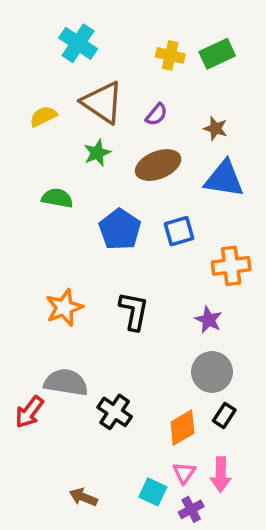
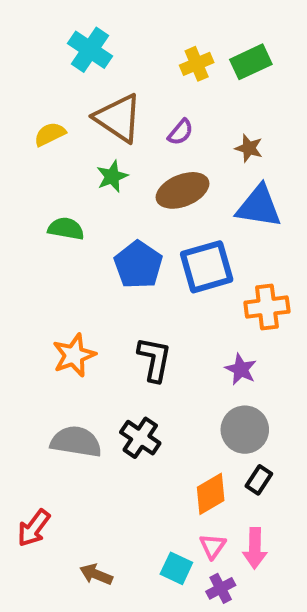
yellow cross: (170, 55) -> (197, 64), turned -36
blue square: (179, 231) -> (207, 267), size x1.5
red arrow: (29, 412) -> (34, 528), moved
black cross: (115, 412) -> (140, 438), moved

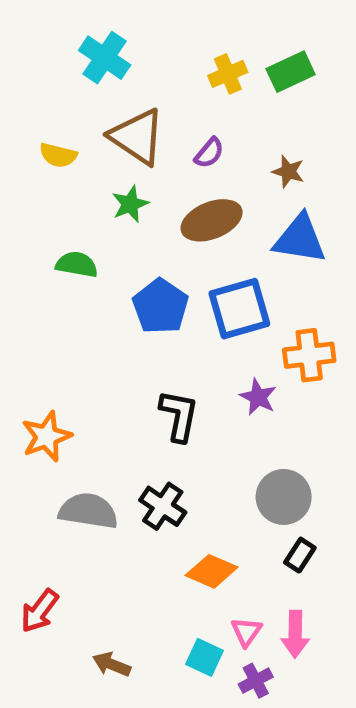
yellow semicircle: (50, 134) -> (58, 155), turned -140
orange star: (74, 355) -> (46, 437), moved
purple star: (241, 369) -> (258, 397), moved
orange diamond: (211, 494) -> (212, 571), moved, turned 54

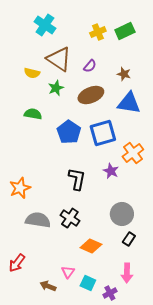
yellow semicircle: (58, 155) -> (32, 73), moved
orange cross: (309, 355) -> (133, 153), turned -30
pink triangle: (246, 632) -> (68, 272), moved

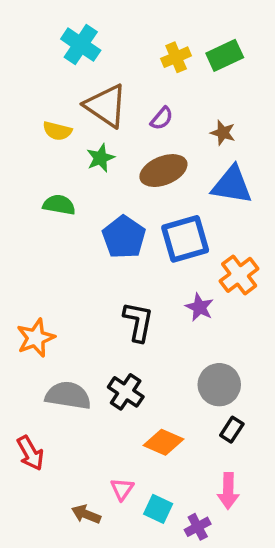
red arrow: (17, 263) -> (30, 453), moved, turned -66

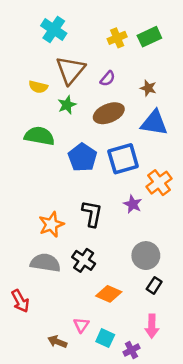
brown triangle: (106, 106) -> (70, 70), turned 36
green semicircle: (59, 205) -> (39, 136), size x1.4
orange star: (36, 338) -> (51, 224), moved

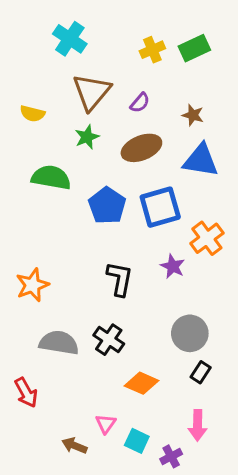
yellow semicircle: (38, 87) -> (32, 114), moved
orange star: (51, 224) -> (32, 285), moved

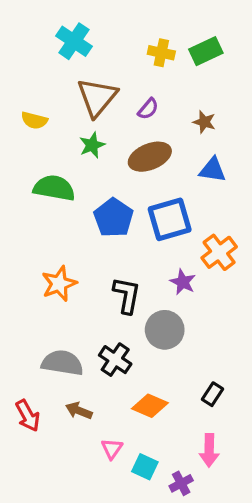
yellow cross: (152, 50) -> (161, 53), turned 35
blue triangle: (201, 160) -> (212, 170), size x0.7
orange star: (32, 285) -> (59, 284), moved
gray circle: (190, 333) -> (165, 330), moved
brown arrow: (74, 446) -> (79, 411), moved

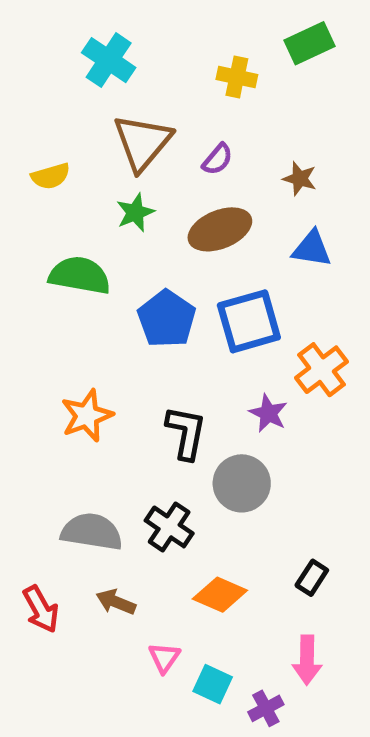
green rectangle: (206, 51) -> (309, 43), moved
yellow semicircle: (34, 120) -> (51, 176), turned -30

